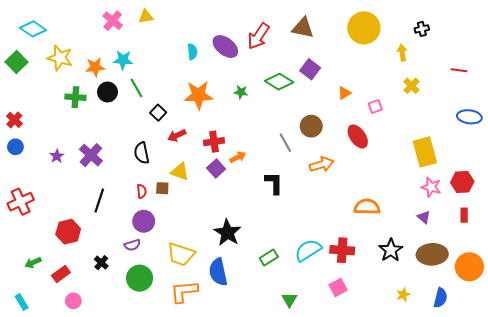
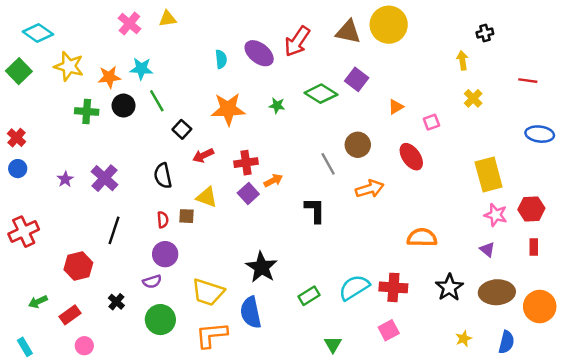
yellow circle: (364, 28) -> (389, 25), moved

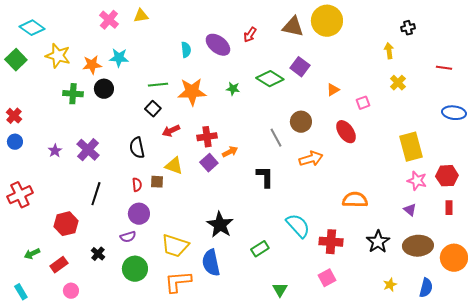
red arrow: (297, 41) -> (250, 35), size x0.6
green line: (157, 101) -> (158, 85), moved, turned -66
cyan semicircle: (354, 287) -> (298, 226), moved, turned 80

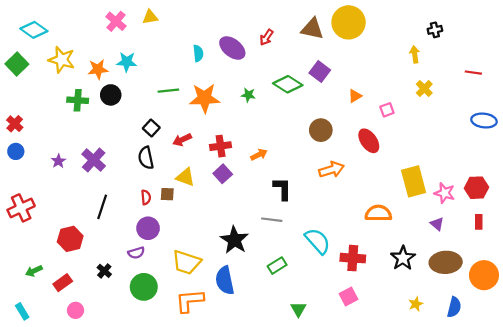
black square: (153, 109) -> (151, 128), moved
gray line: (276, 138) -> (272, 220), moved, turned -54
yellow rectangle: (411, 147) -> (414, 181), moved
orange arrow: (230, 152) -> (259, 155), moved

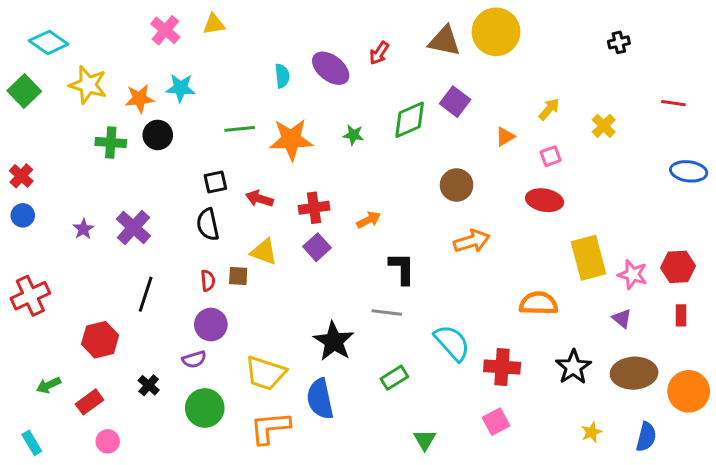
yellow arrow: (415, 54) -> (549, 109), moved, turned 49
green diamond: (288, 84) -> (410, 120), turned -56
black square: (151, 128) -> (215, 182), turned 35
red arrow: (182, 140) -> (259, 199), turned 42
red ellipse: (369, 141) -> (545, 200), moved, turned -45

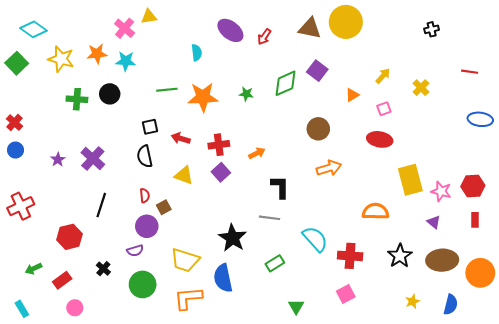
pink cross: (165, 30) -> (125, 28), moved
purple ellipse: (331, 68) -> (230, 30), moved
orange star: (140, 99) -> (97, 54), moved
brown square: (238, 276) -> (164, 207), moved, turned -32

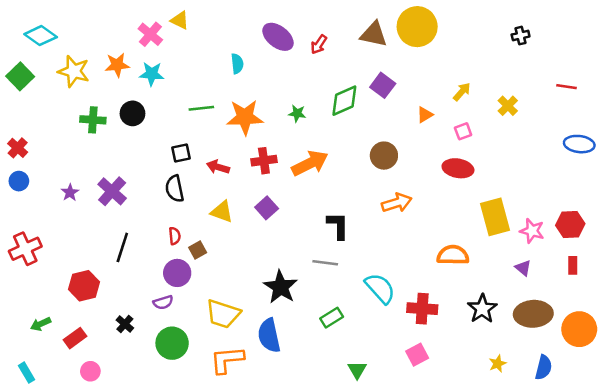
yellow triangle: (149, 17) -> (180, 20), turned 35
red cross: (219, 145) -> (264, 161), moved
orange arrow: (257, 153) -> (310, 163), moved, size x1.8

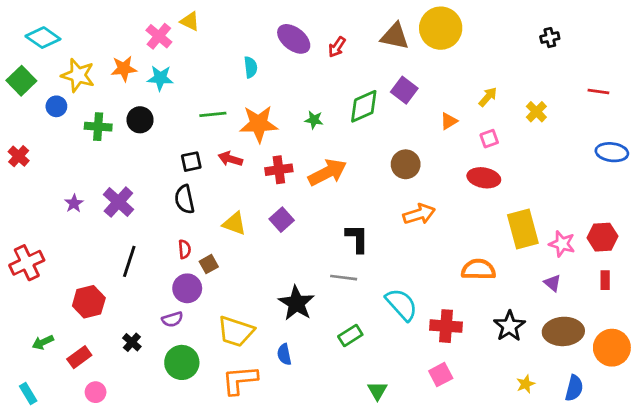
red arrow: (218, 167) -> (230, 159), moved
blue circle: (19, 181) -> (56, 106), moved
blue semicircle: (269, 336) -> (284, 354), size x0.6

